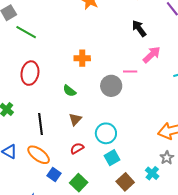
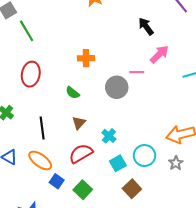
green line: (26, 32) -> (27, 31), turned 30
cyan circle: (106, 133) -> (144, 156), moved
red semicircle: (77, 148) -> (81, 154), size x1.6
cyan cross: (152, 173) -> (109, 136), moved

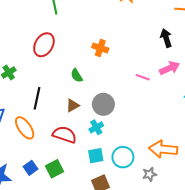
gray circle: (117, 87) -> (103, 104), moved
red semicircle: (81, 154) -> (65, 135), turned 30
blue square: (57, 181) -> (30, 168), moved

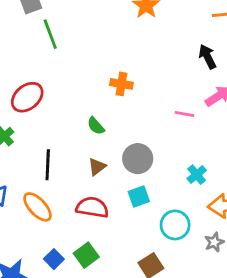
red ellipse: (44, 45) -> (27, 97), moved, turned 30
cyan cross: (96, 127) -> (197, 175), moved
cyan square: (96, 156) -> (139, 197), moved

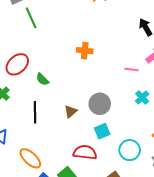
green semicircle: (96, 126) -> (42, 79), moved
cyan cross: (197, 175) -> (142, 98), moved
orange ellipse: (37, 207) -> (30, 158), moved
red semicircle: (92, 207) -> (85, 152), moved

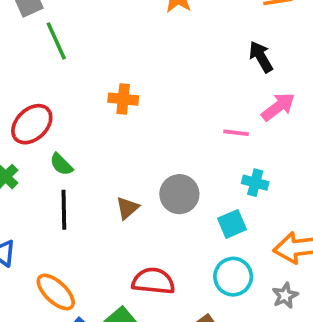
orange cross: (85, 51) -> (123, 99), moved
green semicircle: (42, 79) -> (61, 164), moved
cyan cross: (142, 98) -> (255, 183), turned -32
cyan square: (102, 131) -> (232, 224), moved

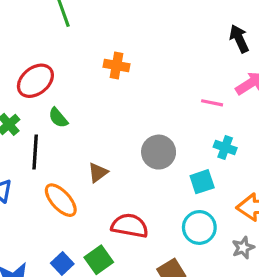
brown triangle: (127, 208) -> (98, 173), moved
black line: (64, 210) -> (35, 152), moved
orange ellipse: (56, 292) -> (61, 200), moved

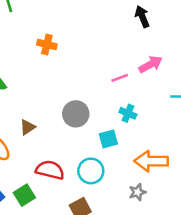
black arrow: (239, 39) -> (142, 17), moved
pink line: (212, 103) -> (120, 78), turned -35
cyan circle: (199, 227) -> (91, 171), moved

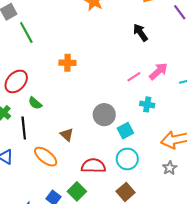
black arrow: (142, 17) -> (140, 33), moved
pink arrow: (151, 64) -> (158, 71), moved
brown triangle: (28, 127) -> (67, 135), turned -32
cyan square: (108, 139) -> (125, 131), moved

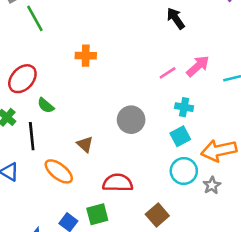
cyan square: (125, 131) -> (180, 136), moved
cyan circle: (127, 159) -> (184, 171), moved
green square: (77, 191) -> (97, 214), turned 30

